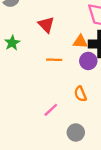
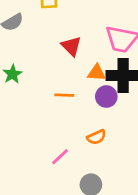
red triangle: (46, 25) -> (71, 46), moved
orange semicircle: (80, 94) -> (97, 137), turned -91

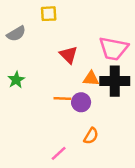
purple circle: (106, 96) -> (81, 102), moved
orange semicircle: (97, 137) -> (91, 136), turned -35

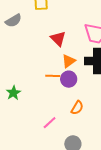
orange triangle: (91, 79) -> (69, 61), moved, turned -40
green star: (16, 80) -> (13, 93), moved

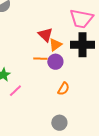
red triangle: (58, 39) -> (45, 35), moved
pink line: (50, 123) -> (15, 91), moved

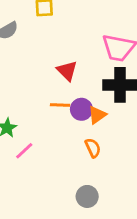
orange triangle: (55, 45) -> (97, 115), moved
orange semicircle: (63, 89) -> (93, 148), turned -56

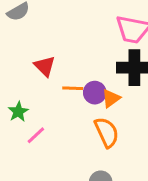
red triangle: (67, 71) -> (45, 66), moved
orange semicircle: (93, 148) -> (107, 132), size x1.5

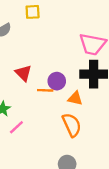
purple circle: (95, 93) -> (57, 81), moved
orange triangle: (111, 98) -> (75, 98), turned 49

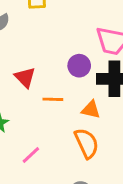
purple circle: (57, 81) -> (79, 66), moved
pink line: (16, 127) -> (31, 155), moved

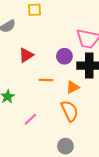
red triangle: (25, 77) -> (26, 55), moved, turned 42
orange triangle: (91, 110) -> (73, 87), turned -40

